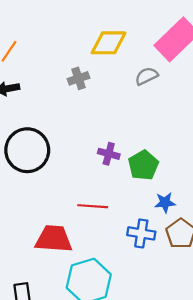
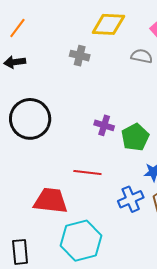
gray semicircle: (146, 76) -> (142, 56), turned 35
gray cross: (79, 78) -> (80, 56), turned 30
blue cross: (141, 233) -> (131, 199), turned -35

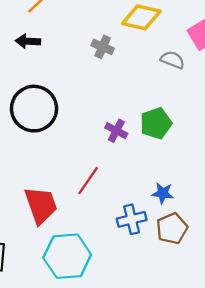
green pentagon: (135, 137) -> (156, 123), moved
red line: (87, 173) -> (88, 181), turned -72
red trapezoid: (51, 201) -> (41, 205), turned 54

